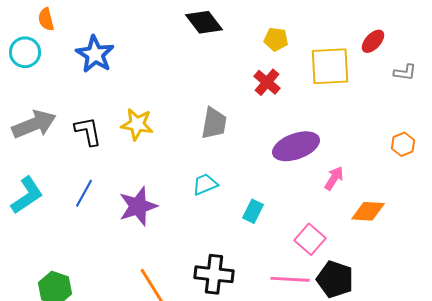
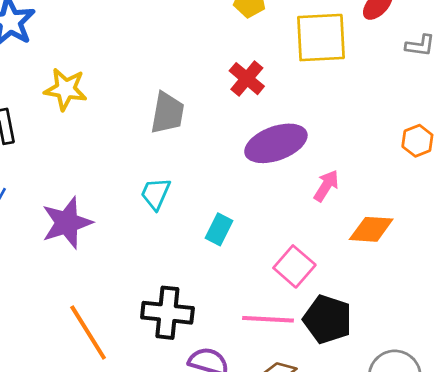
red cross: (267, 82) -> (247, 79), moved
yellow star: (137, 124) -> (66, 89), moved
cyan trapezoid: (205, 184) -> (156, 194), turned -44

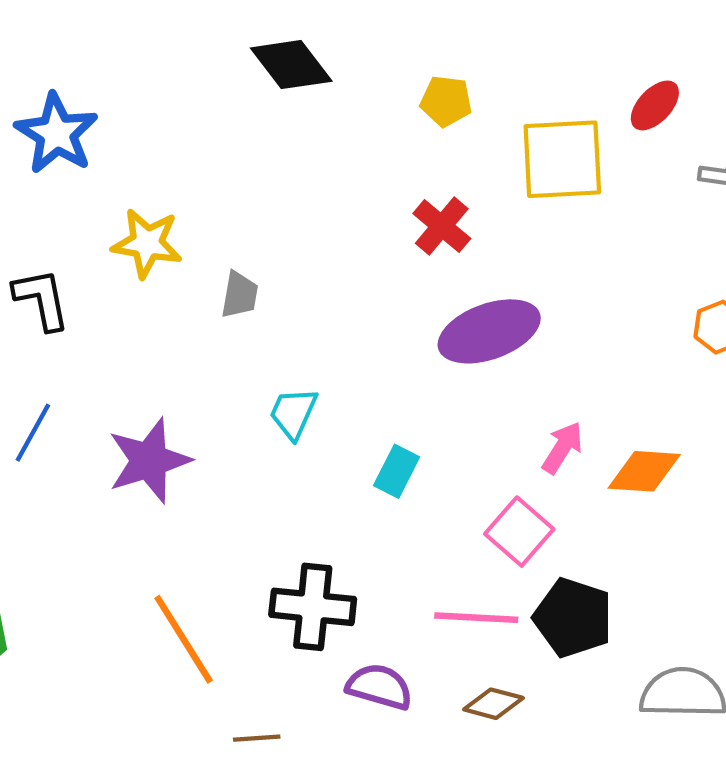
gray trapezoid: (167, 113) -> (240, 295), moved, size x0.7
pink arrow: (326, 186) -> (562, 448), moved

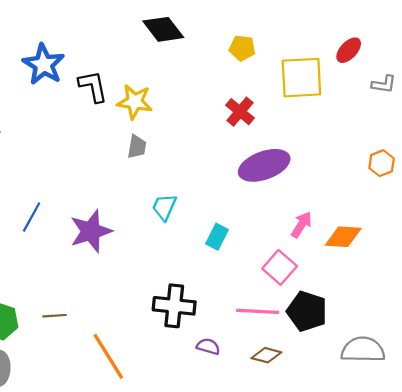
yellow star: (147, 243) -> (135, 102), moved
black L-shape: (42, 299) -> (93, 86), moved
orange line: (184, 639) -> (108, 356), moved
purple semicircle: (379, 687) -> (208, 346), size x0.7
brown line: (257, 738) -> (55, 316), moved

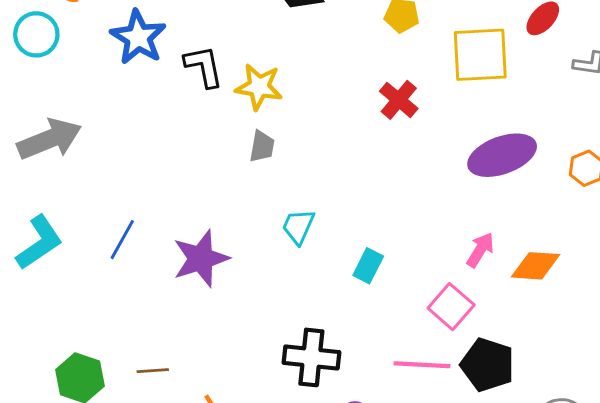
purple ellipse: (264, 165) -> (502, 155), moved

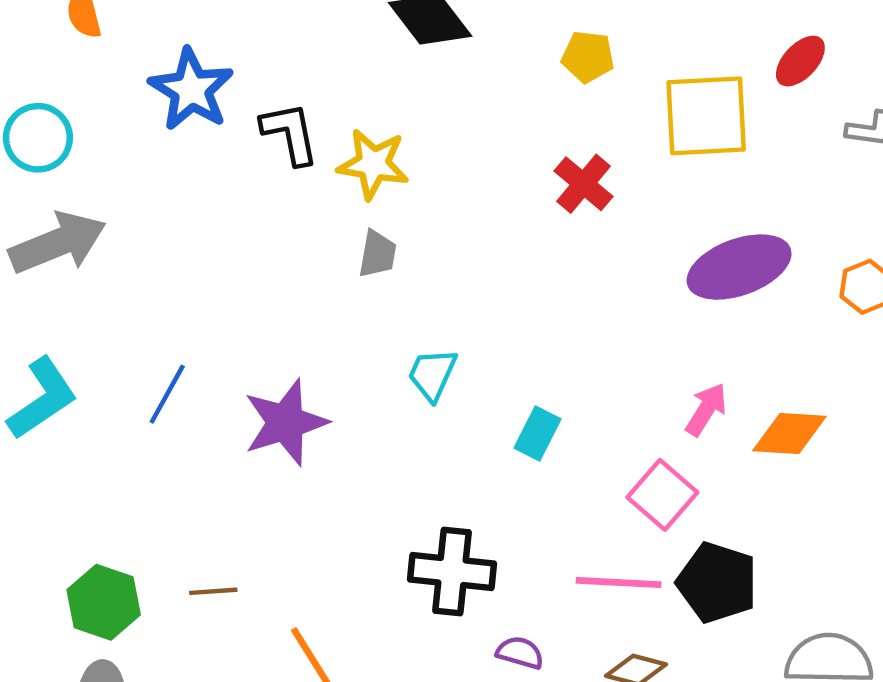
cyan circle: (36, 34) -> (38, 138), moved

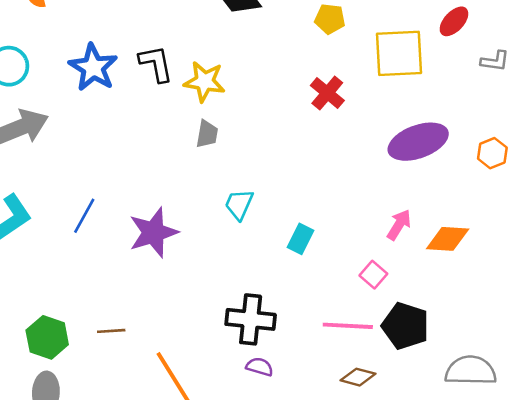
blue star: (191, 90) -> (93, 67), moved
pink square: (662, 495) -> (373, 275), size x0.7
purple semicircle: (520, 653) -> (260, 367), moved

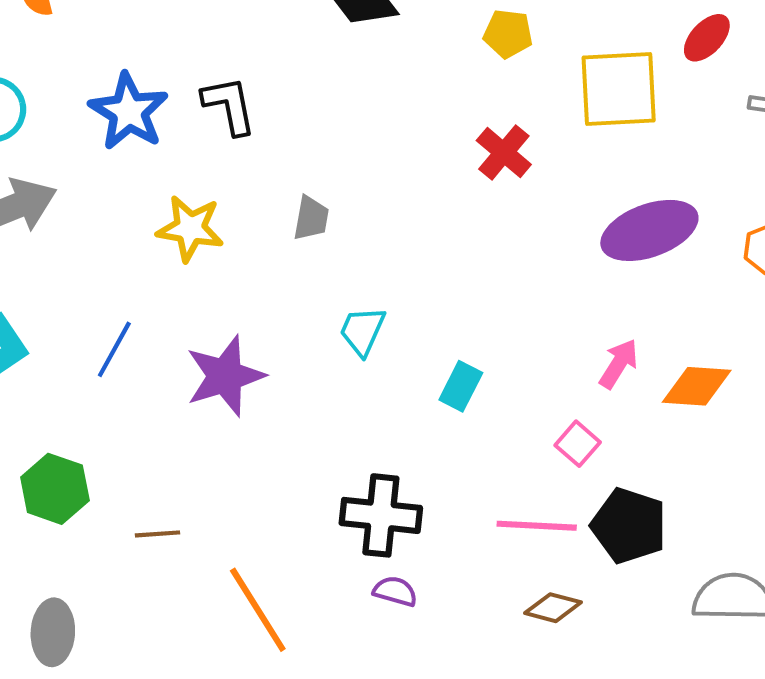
yellow star: (205, 82) -> (190, 228), moved
green hexagon: (47, 337) -> (55, 489), moved

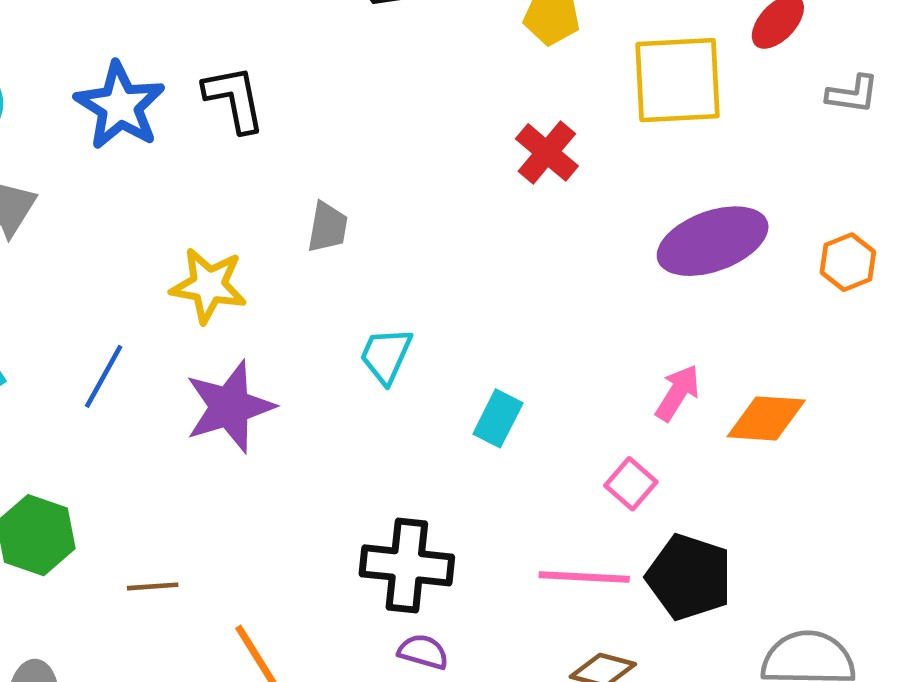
yellow star: (190, 228) -> (209, 285), moved

